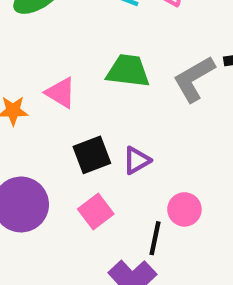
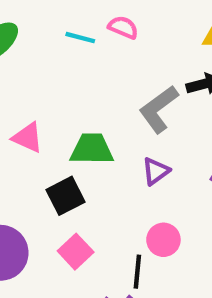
green trapezoid: (128, 71) -> (92, 149), moved
purple triangle: (137, 160) -> (156, 171), moved

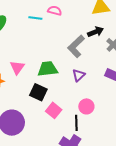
pink triangle: (28, 138) -> (17, 68), turned 49
black square: (66, 196) -> (38, 92), turned -30
pink square: (76, 252) -> (54, 110), moved

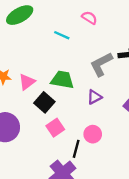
cyan line: (35, 18) -> (62, 35), moved
pink triangle: (17, 68) -> (27, 82), moved

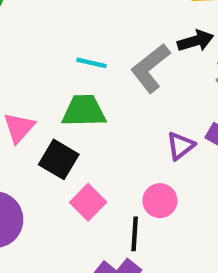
cyan line: (62, 35) -> (91, 63), moved
purple triangle: (94, 97) -> (180, 146), moved

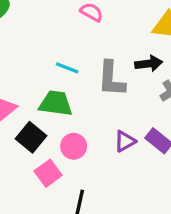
gray L-shape: (150, 68) -> (111, 79), turned -57
pink circle: (160, 201) -> (74, 146), moved

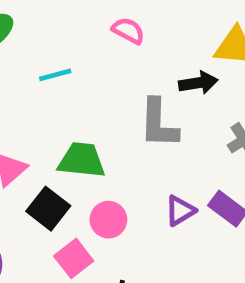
black arrow: (149, 64) -> (198, 83), moved
cyan line: (67, 68) -> (55, 75), moved, turned -35

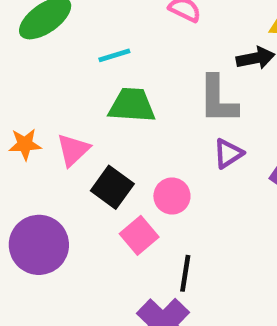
green trapezoid: (82, 160) -> (132, 105), moved
purple triangle: (180, 211) -> (228, 153), moved

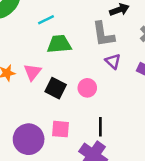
purple triangle: (228, 153) -> (113, 61), turned -35
pink square: (139, 235) -> (61, 129), moved, turned -36
purple circle: (39, 245) -> (29, 139), moved

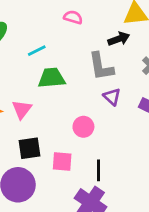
black square: (56, 88) -> (30, 148), moved, turned -35
pink square: (61, 129) -> (62, 162), moved

